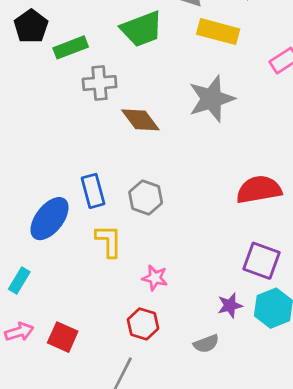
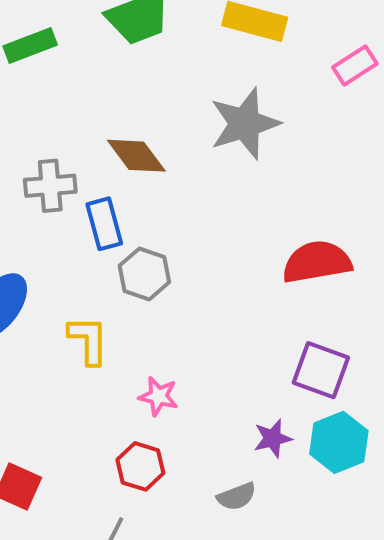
gray cross: (100, 83) -> (50, 186), moved
blue rectangle: (93, 191) -> (104, 224), moved

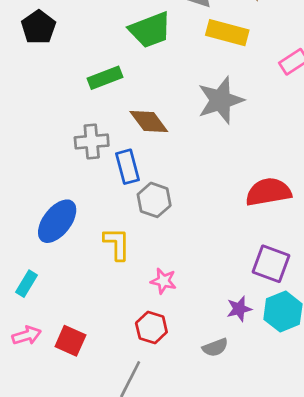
green rectangle: (30, 45) -> (105, 78), moved

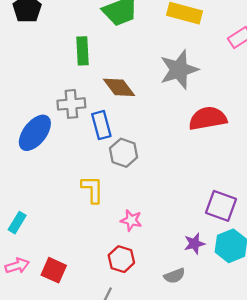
green rectangle: (105, 78) -> (83, 51), turned -72
red semicircle: (268, 192) -> (208, 118), moved
blue ellipse: (57, 221) -> (35, 133), moved

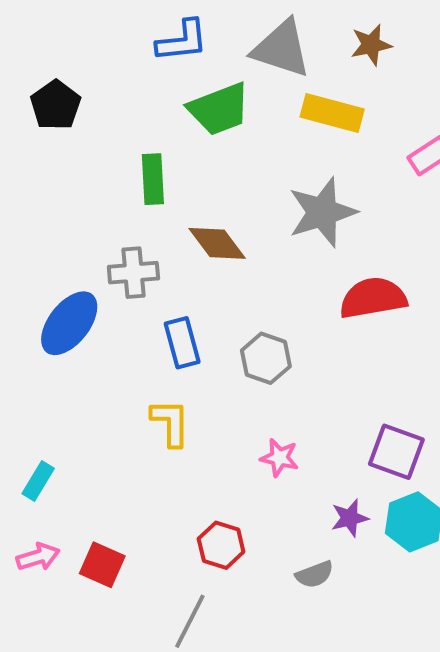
blue rectangle: (101, 125) -> (182, 343), moved
gray hexagon: (124, 153) -> (266, 358), moved
pink star: (131, 220) -> (280, 458), moved

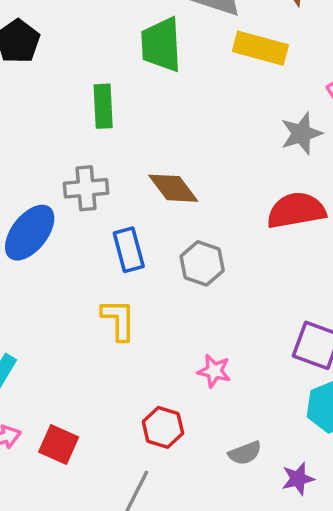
green trapezoid: (219, 109) -> (161, 45), turned 108
gray star: (322, 212) -> (301, 134), moved, size x0.7
brown diamond: (217, 243) -> (173, 188), moved
pink star: (280, 458) -> (214, 371), moved
purple star: (350, 518) -> (298, 479), moved

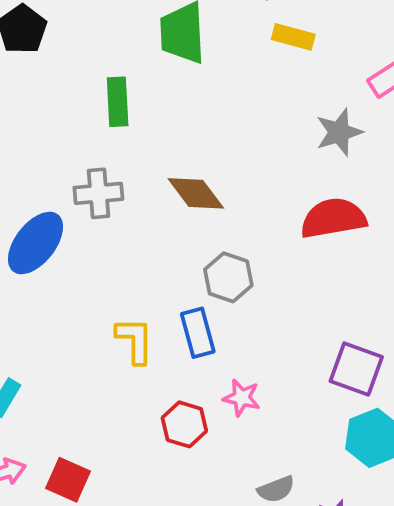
yellow rectangle: (260, 48) -> (293, 37), size x0.7
blue rectangle: (129, 250) -> (198, 333), moved
red hexagon: (163, 427) -> (184, 424), moved

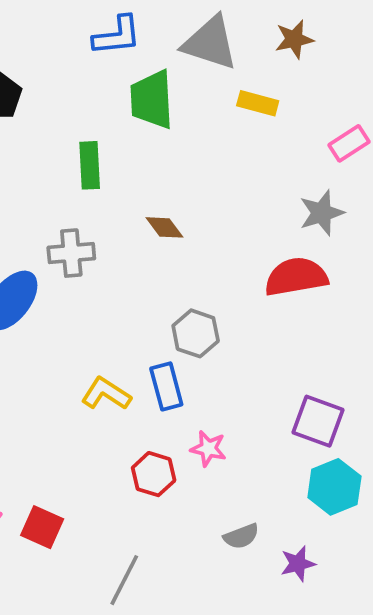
gray star: (339, 132) -> (322, 213), moved
brown diamond: (196, 193) -> (165, 227), moved, size x0.7
yellow L-shape: (135, 340) -> (106, 394), turned -57

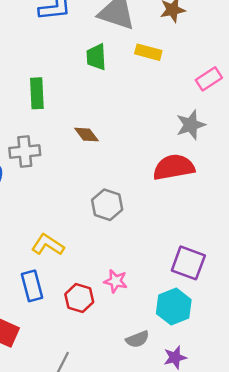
green trapezoid: (152, 100) -> (96, 57), moved, size x0.7
blue rectangle: (166, 386) -> (32, 286), moved
cyan hexagon: (334, 487) -> (174, 307), moved

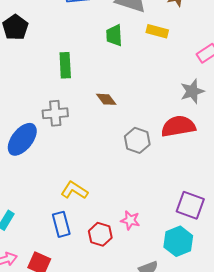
gray hexagon: (107, 205) -> (137, 140), moved

